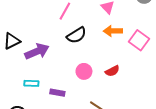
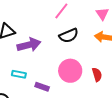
pink circle: (84, 71) -> (70, 71), size x1.5
red semicircle: (112, 71) -> (97, 75), turned -88

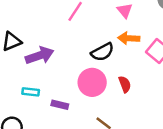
black semicircle: (69, 36) -> (102, 52), moved

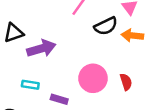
black semicircle: (102, 52) -> (106, 26), moved

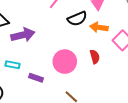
red semicircle: (126, 82) -> (95, 57), moved

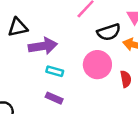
pink circle: (65, 62) -> (97, 65), moved
cyan rectangle: (12, 65) -> (55, 71), moved

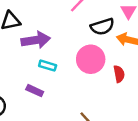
purple rectangle: (54, 98) -> (35, 91), moved

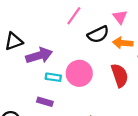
pink circle: (91, 59) -> (79, 73), moved
red semicircle: (119, 74) -> (120, 75), size x1.5

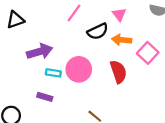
black triangle: (14, 41) -> (15, 20), moved

